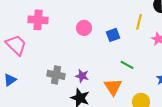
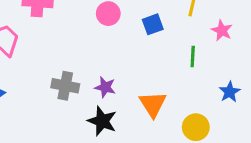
green line: (127, 65) -> (193, 57), moved, turned 64

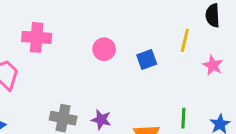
green line: (193, 57) -> (183, 118), moved

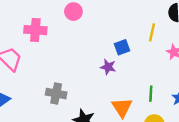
pink circle: (104, 49) -> (73, 12), moved
purple star: (101, 120) -> (108, 67), moved

